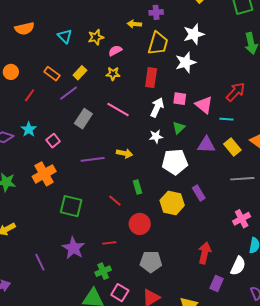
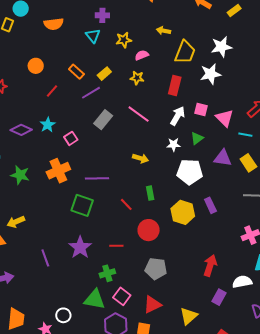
purple cross: (156, 12) -> (102, 15), moved
purple line: (93, 159) -> (97, 178), moved
white semicircle: (238, 266) -> (242, 282), turned -132

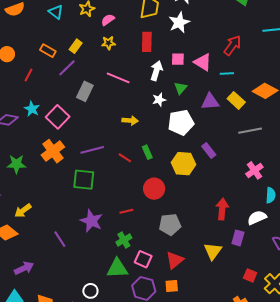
pink square: (71, 138) -> (58, 117), size x1.6
red line: (126, 204) -> (125, 158), moved
yellow triangle: (189, 316) -> (213, 251), moved

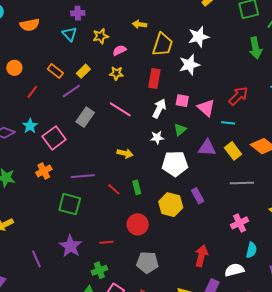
orange cross: (53, 151) -> (44, 171), size x0.7

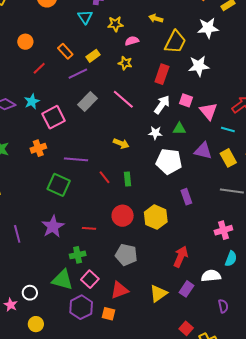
white star: (199, 37) -> (208, 28), moved
green triangle: (180, 130) -> (179, 129), turned 32
yellow hexagon: (171, 205) -> (156, 217), moved

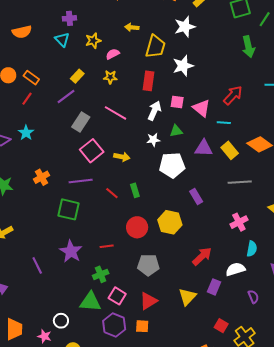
orange rectangle: (65, 51) -> (31, 78), moved
pink square: (54, 117) -> (92, 151), moved
red arrow: (181, 257) -> (202, 256), turned 35

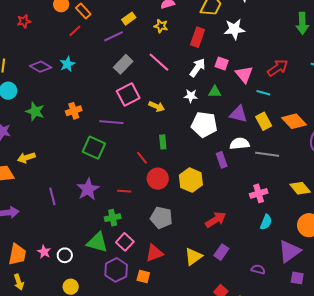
red line: (112, 193) -> (142, 158), moved
white semicircle: (235, 269) -> (240, 144), moved
purple semicircle: (253, 297) -> (258, 269), turned -64
pink star: (44, 336) -> (44, 252), moved

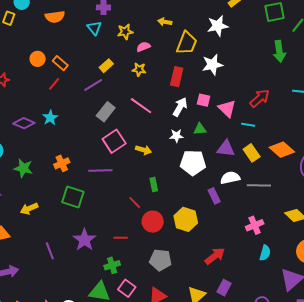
green square: (94, 148) -> (73, 197), moved
yellow arrow: (26, 158) -> (29, 209), moved

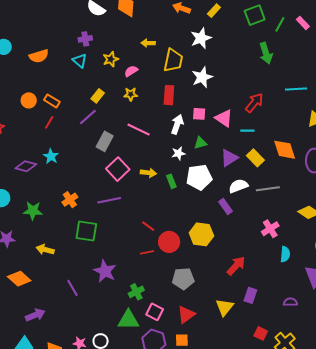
purple triangle: (226, 148) -> (229, 158), turned -30
orange diamond: (282, 150) -> (285, 150), turned 40
green rectangle: (154, 185) -> (171, 181), moved
yellow arrow: (29, 209) -> (45, 250), turned 48
red line: (121, 238) -> (147, 252), moved

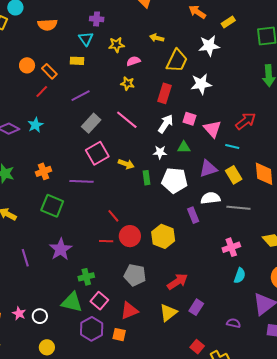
yellow rectangle: (98, 96) -> (77, 61), moved, turned 40
red arrow: (236, 266) -> (177, 282), moved

